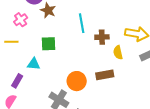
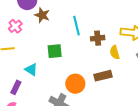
green square: (48, 44) -> (55, 51), moved
cyan triangle: (34, 64) -> (31, 69), turned 32

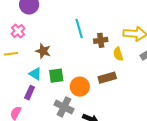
brown star: (42, 15) -> (43, 51), moved
green square: (55, 51) -> (56, 76), moved
purple rectangle: (16, 87) -> (30, 93), moved

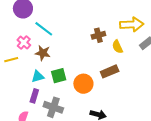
cyan line: (79, 28) -> (44, 29), moved, turned -30
pink cross: (18, 31) -> (24, 43), moved
cyan triangle: (35, 74) -> (38, 76), turned -40
gray cross: (64, 107) -> (53, 107), moved

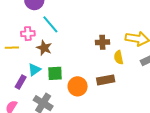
pink cross: (24, 43) -> (28, 34), turned 32
cyan triangle: (38, 76) -> (34, 70), turned -32
purple rectangle: (34, 96) -> (21, 82), moved

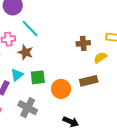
yellow semicircle: (119, 57) -> (100, 58), turned 72

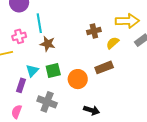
cyan line: (30, 29) -> (39, 23), turned 42
brown star: (25, 52) -> (48, 44), moved

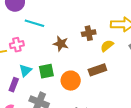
cyan line: (39, 23) -> (34, 23), turned -66
pink cross: (19, 36) -> (17, 45), moved
brown star: (48, 44) -> (61, 44), moved

